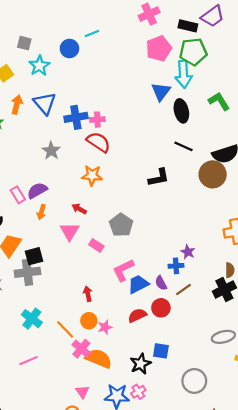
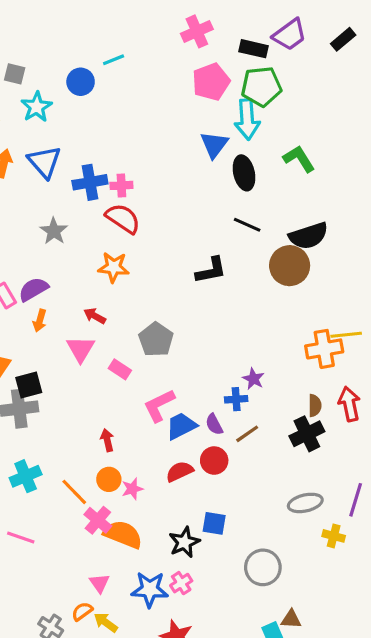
cyan cross: (32, 319) -> (26, 476), turned 30
pink line: (29, 361) -> (21, 538), turned 42

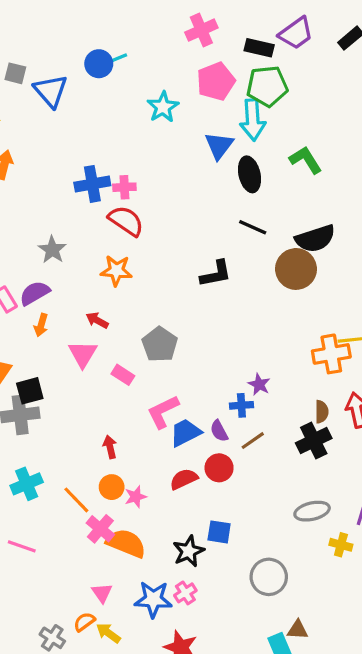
blue circle: (81, 82) -> (99, 64), moved
cyan star: (37, 107) -> (163, 107), moved
blue triangle: (44, 162) -> (51, 91), moved
gray star: (54, 231) -> (52, 250), moved

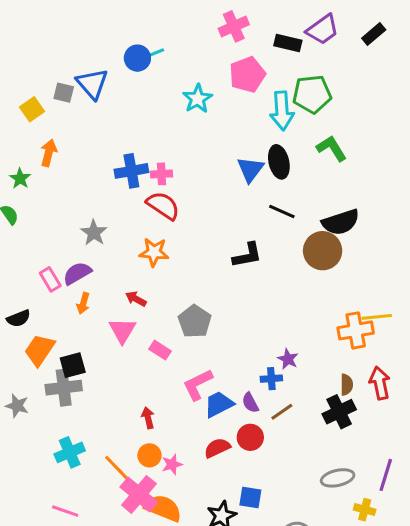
gray square: (15, 73) -> (64, 93), moved
green pentagon: (267, 86) -> (312, 94), moved
blue triangle: (219, 146) -> (250, 169), moved
pink cross: (100, 529) -> (139, 494), size x1.4

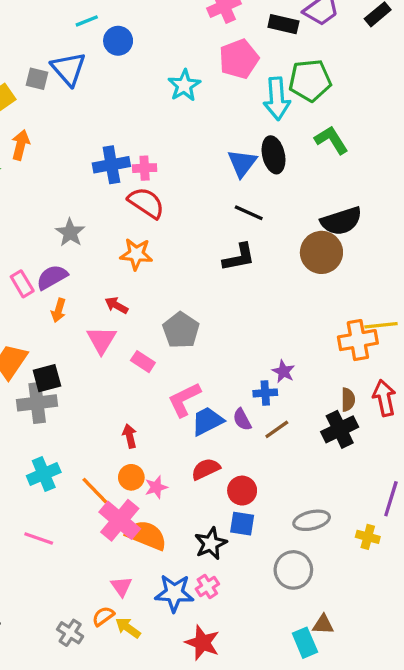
cyan line: (154, 54) -> (87, 21), moved
black line: (282, 212) -> (249, 213), moved
red circle: (250, 437) -> (242, 491), moved
gray ellipse: (338, 478) -> (312, 520), moved

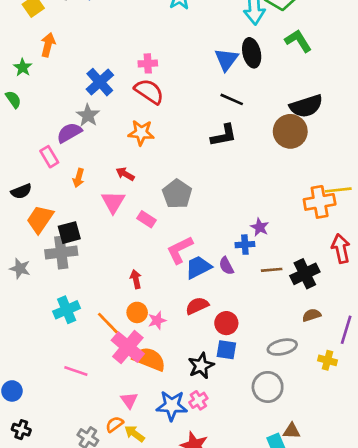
blue cross: (111, 165) -> (100, 82), moved, turned -32
purple semicircle: (52, 277) -> (69, 133), moved
brown semicircle: (348, 400) -> (312, 315), moved, turned -108
brown line: (277, 429) -> (272, 270), moved, turned 30
pink line: (39, 539) -> (76, 371), moved

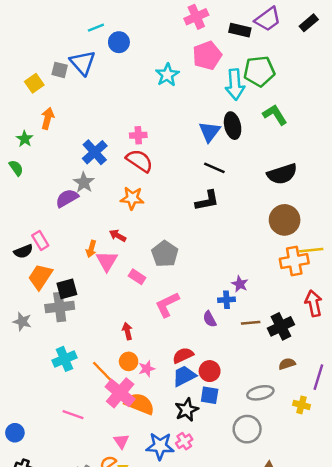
brown circle: (290, 131) -> (285, 220), moved
pink rectangle: (49, 157) -> (40, 240), moved
orange arrow: (79, 178) -> (91, 249), moved
blue trapezoid: (198, 267) -> (184, 376), moved

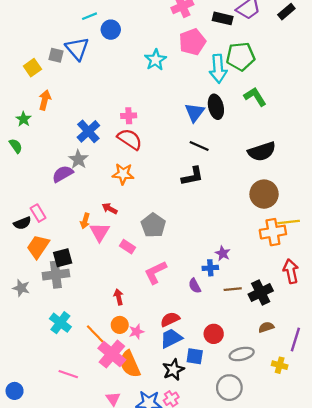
cyan cross: (64, 359) -> (60, 323), turned -30
red circle: (210, 371) -> (214, 334), moved
orange semicircle: (139, 404) -> (130, 364), turned -136

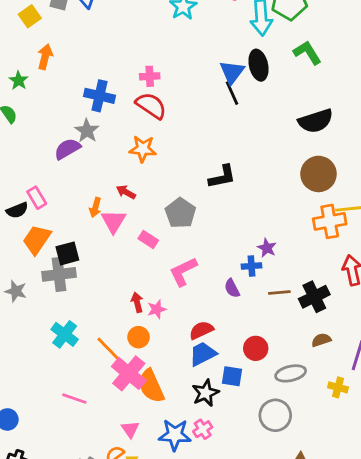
blue cross: (88, 131) -> (99, 96), turned -35
black line: (199, 146) -> (232, 93), moved, turned 42
black L-shape: (192, 176) -> (222, 177), moved
pink star: (136, 332) -> (157, 309), moved

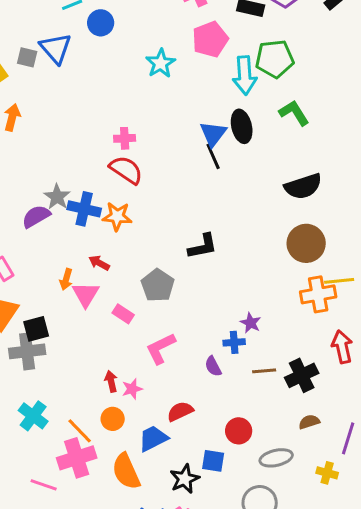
blue cross: (99, 96) -> (84, 209), moved
blue trapezoid: (203, 354) -> (153, 438), moved
pink cross: (129, 373) -> (77, 458), moved, turned 32

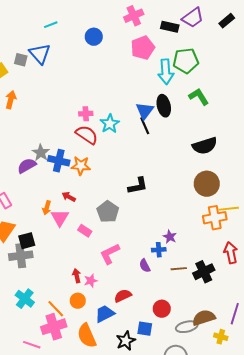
blue circle: (101, 23) -> (94, 37), moved
cyan star: (161, 63) -> (110, 124), moved
brown semicircle: (309, 422) -> (204, 318), moved, size x1.6

